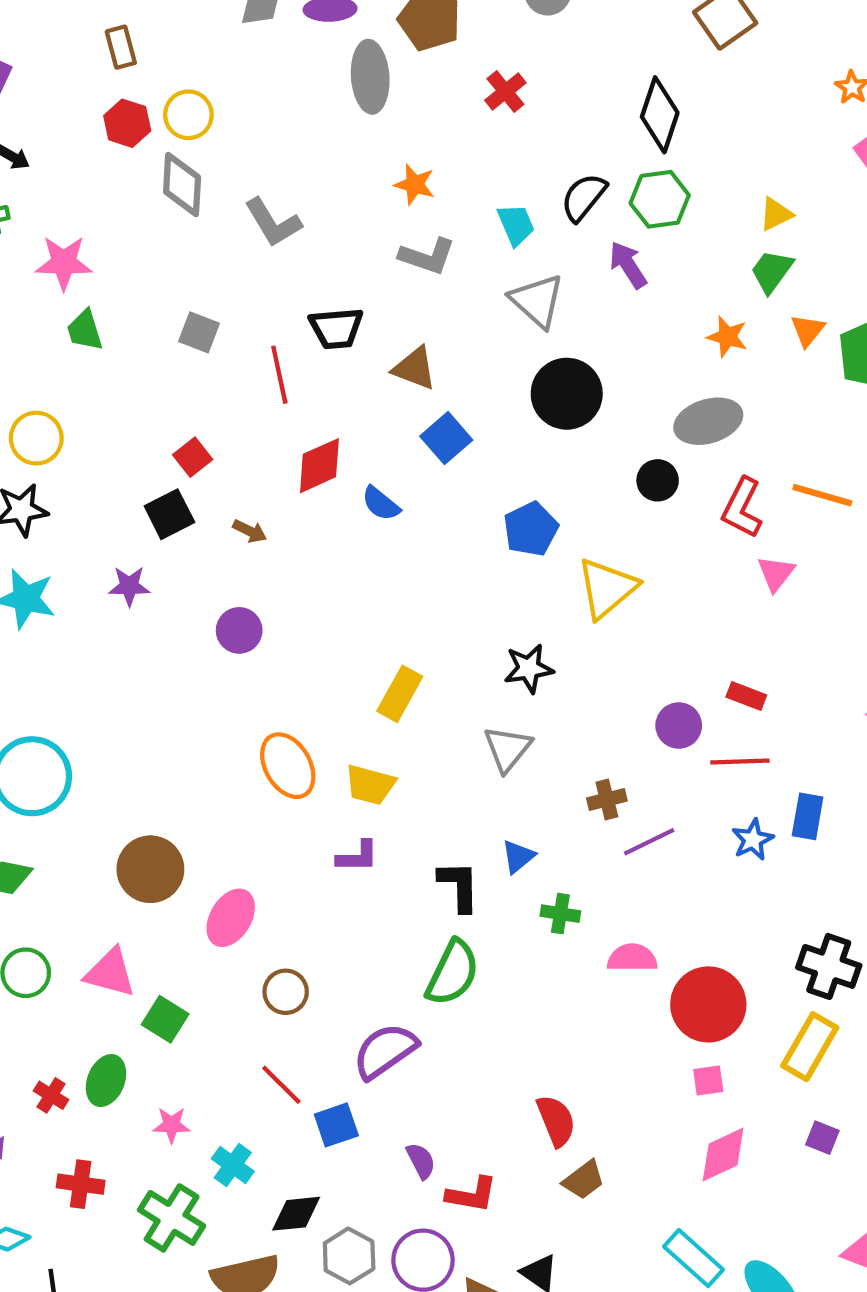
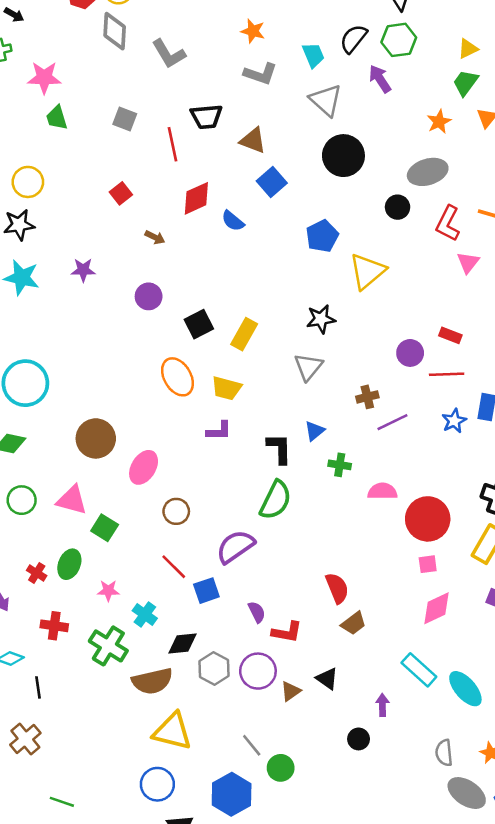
orange star: (727, 337) -> (439, 122), turned 30
black square: (169, 514) -> (199, 324), moved

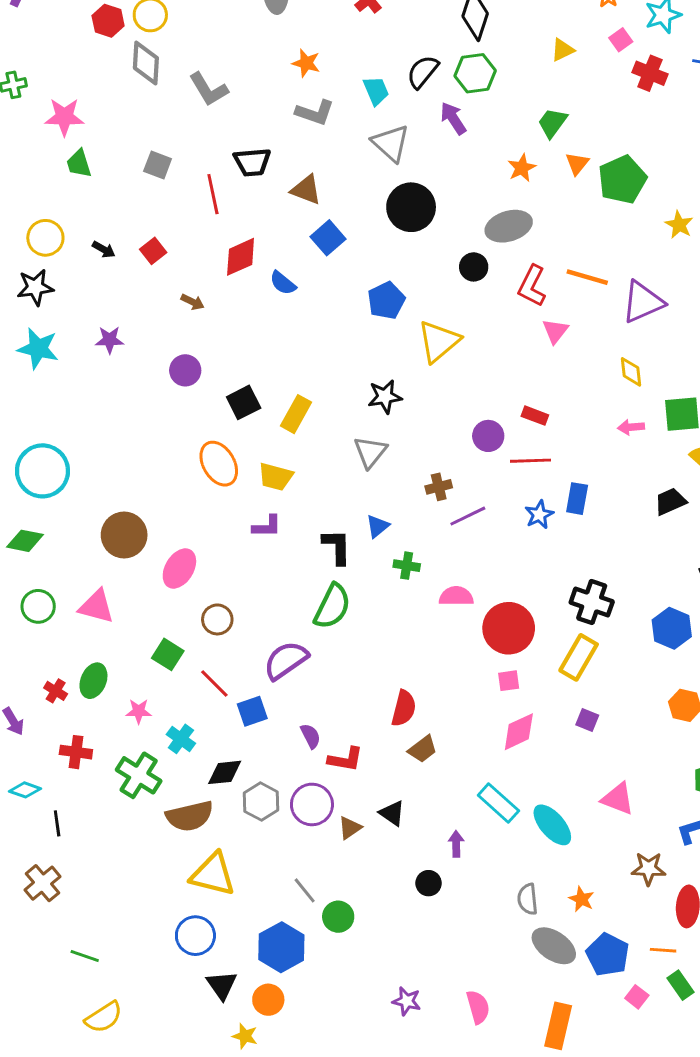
black arrow: (14, 15) -> (104, 249), moved
yellow triangle: (468, 49) -> (563, 50), moved
green square: (105, 528) -> (168, 654), moved
red semicircle: (337, 588) -> (404, 708), turned 36

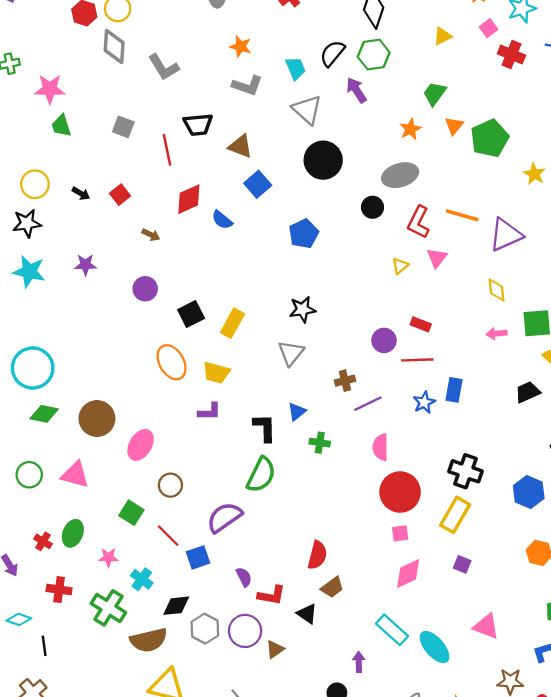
yellow triangle: (439, 341) -> (400, 266), moved, size x0.5
green diamond: (25, 541) -> (44, 414), moved
pink semicircle: (456, 596) -> (381, 447), moved, turned -90
black triangle: (392, 813) -> (307, 614), moved

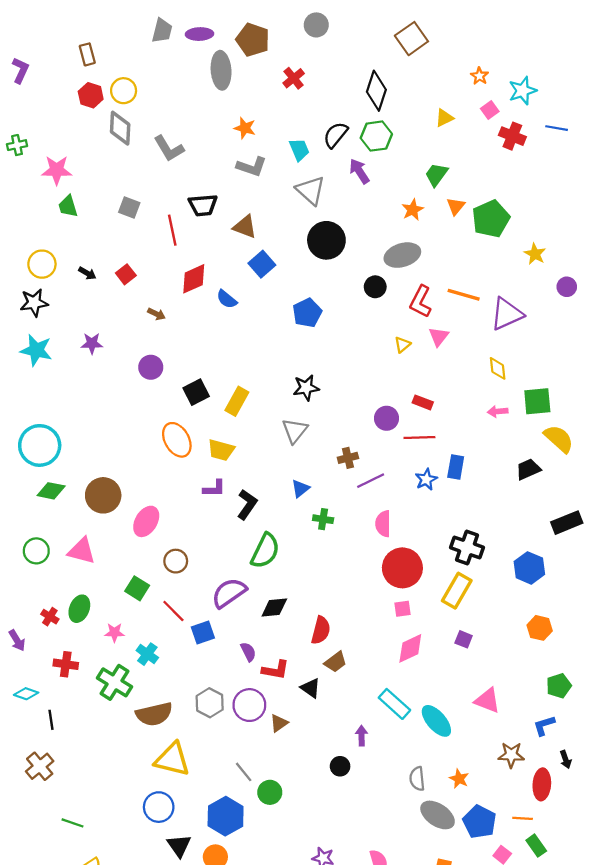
black L-shape: (265, 428) -> (247, 504), moved, turned 36
black diamond: (176, 606) -> (274, 608), moved

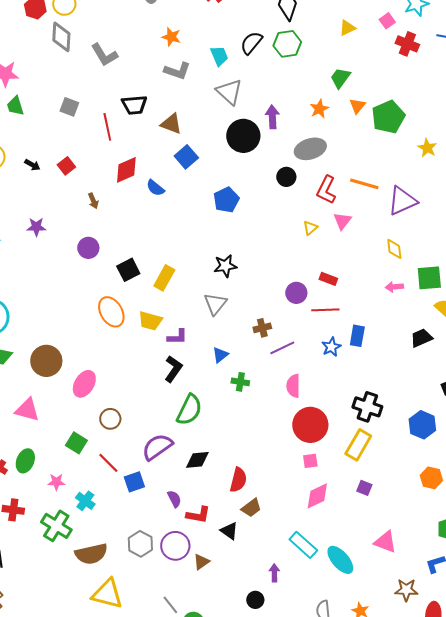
purple arrow: (359, 171) -> (272, 117), moved, turned 30
brown arrow: (156, 314) -> (93, 201), turned 42
purple L-shape: (214, 489) -> (177, 337), moved

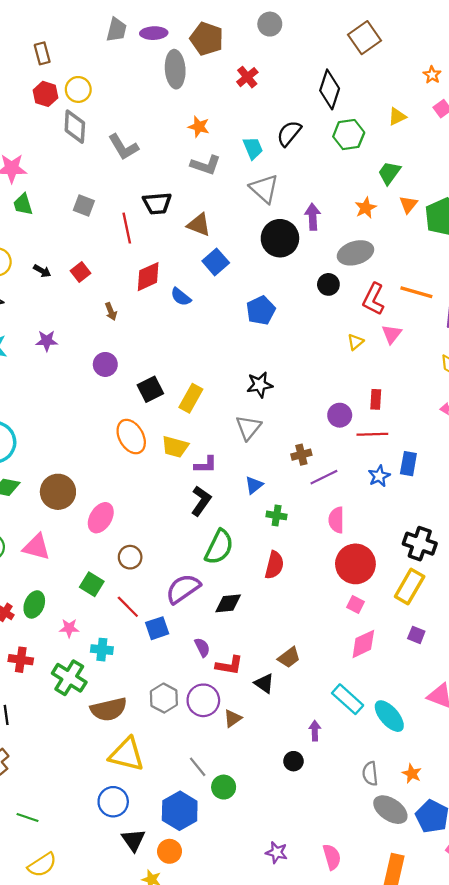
green hexagon: (287, 44) -> (349, 135), moved
red rectangle: (328, 279) -> (376, 399), turned 72
pink square: (310, 461) -> (355, 604), turned 35
red semicircle: (238, 480) -> (274, 565), moved
cyan cross: (85, 501) -> (102, 650), turned -30

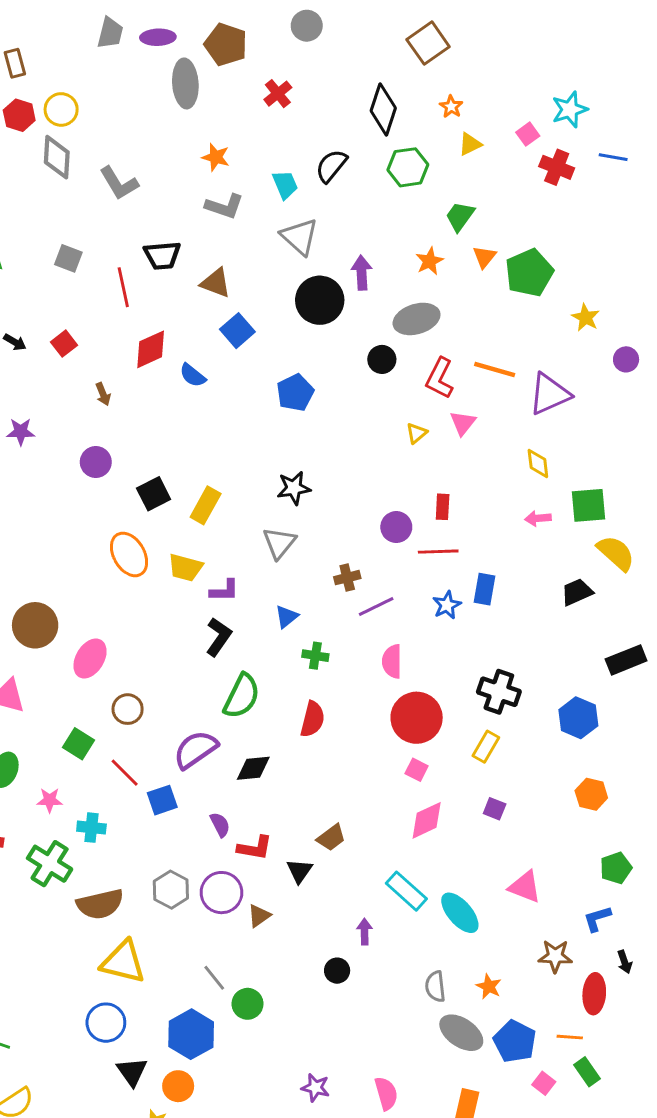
orange star: (432, 75) -> (451, 107), moved
yellow rectangle: (410, 586) -> (486, 747), size x0.7
black triangle: (264, 683) -> (300, 871), turned 30

